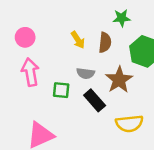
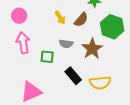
brown semicircle: (105, 42) -> (81, 20), turned 35
black rectangle: (95, 100) -> (73, 76), moved

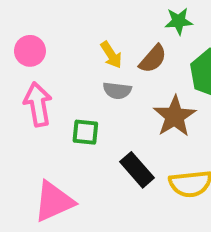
gray semicircle: (66, 44) -> (117, 91), moved

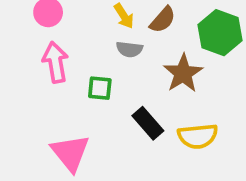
pink triangle: (54, 202) -> (70, 153), turned -45

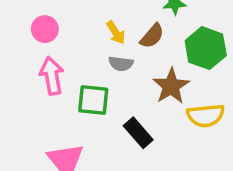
green square: (100, 88) -> (93, 100), size x1.4
yellow semicircle: (198, 136) -> (206, 116), moved

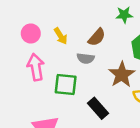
yellow arrow: (116, 33) -> (61, 36), moved
brown semicircle: (152, 36) -> (97, 37), moved

